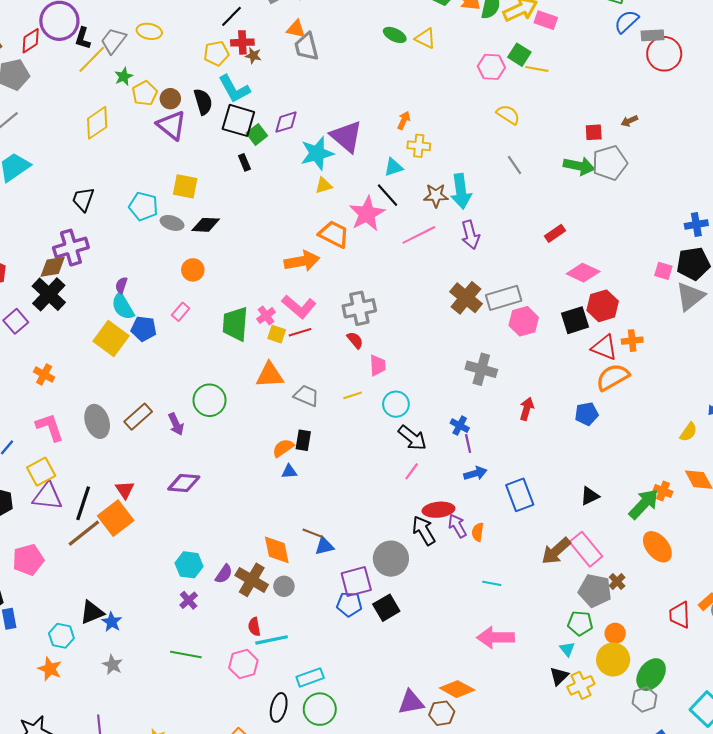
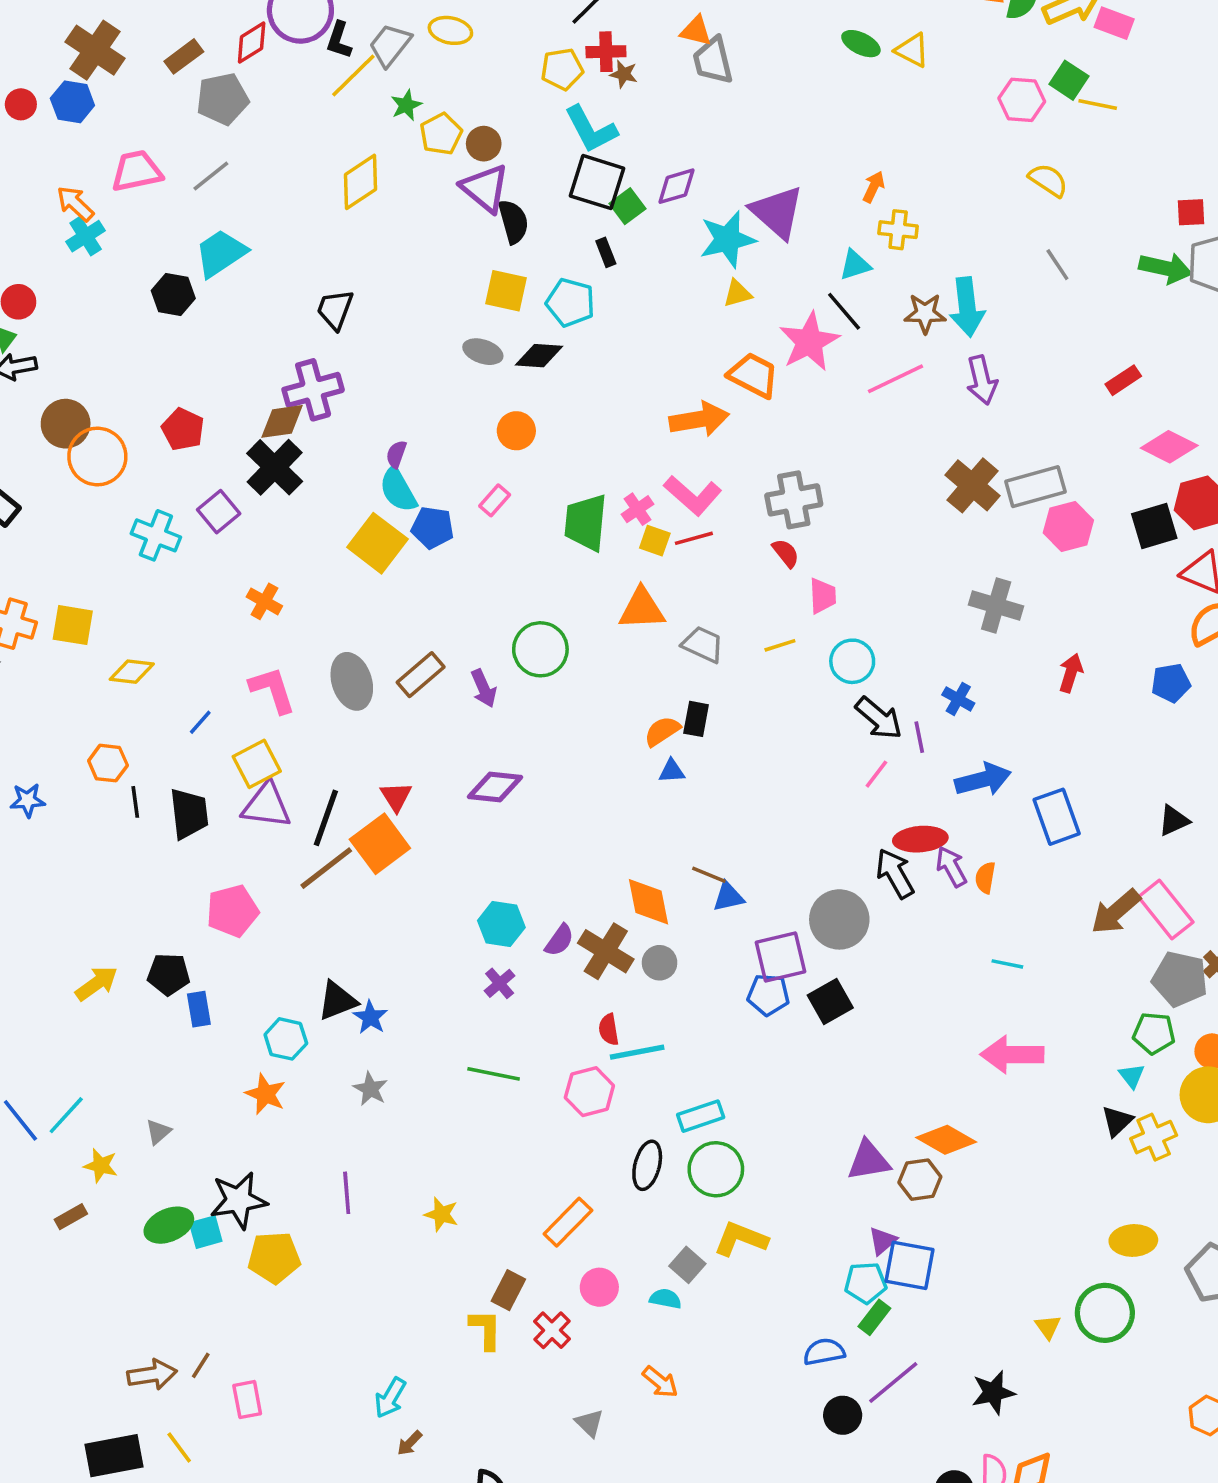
black semicircle: (203, 102) -> (513, 222), moved
cyan pentagon: (143, 206) -> (570, 303), moved
purple line: (468, 443) -> (919, 737), moved
blue arrow: (475, 473) -> (983, 779), size x1.4

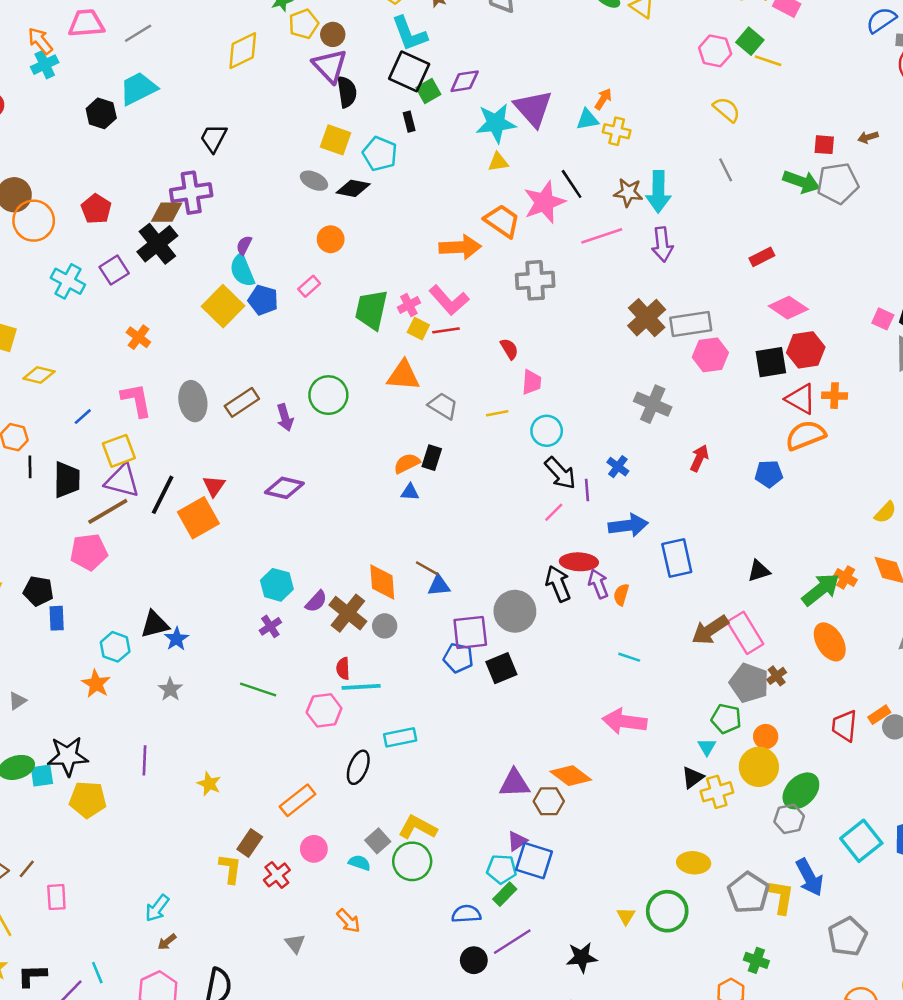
cyan triangle: (855, 265) -> (587, 119), moved
gray cross: (794, 500) -> (535, 280), moved
brown line: (326, 868) -> (108, 511), moved
green circle: (716, 1169) -> (412, 861), moved

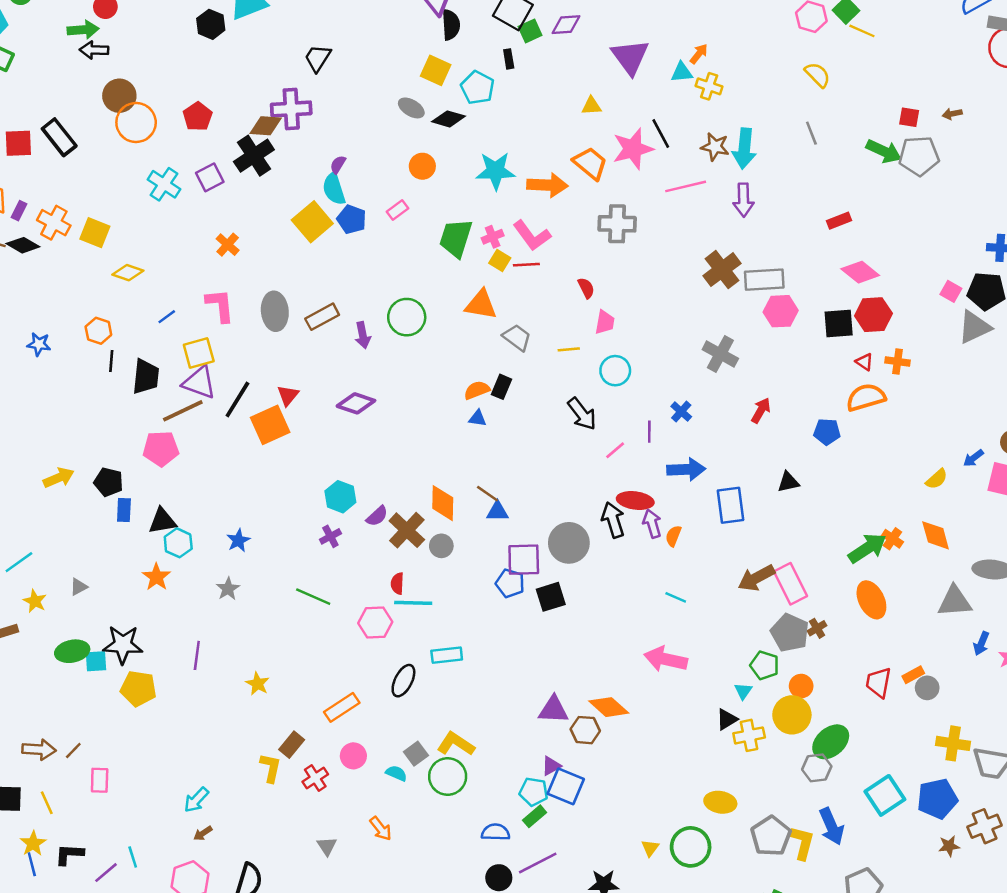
cyan star: (496, 123) -> (496, 171), moved
red triangle: (801, 399) -> (864, 362), size x0.6
black arrow: (560, 473) -> (582, 414), moved
black triangle: (759, 571) -> (788, 482), moved
black triangle: (155, 624) -> (162, 521), moved

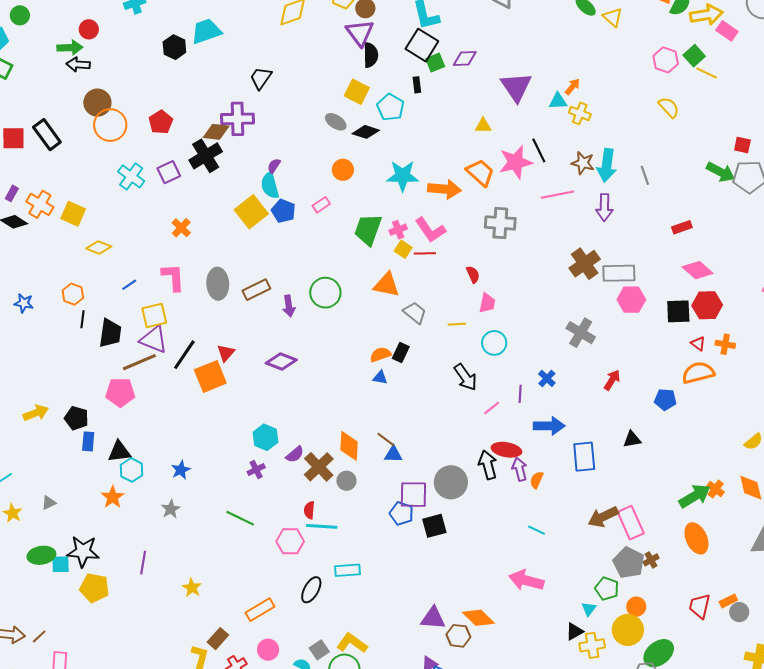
gray line: (811, 133) -> (645, 175), moved

